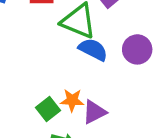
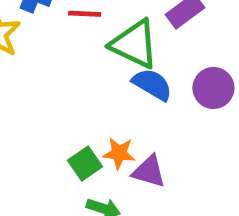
purple triangle: (94, 112) -> (149, 171), turned 40

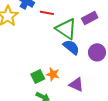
purple triangle: (149, 171) -> (76, 84), moved

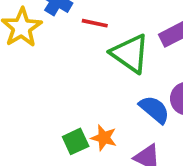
blue semicircle: (71, 47) -> (154, 109), moved

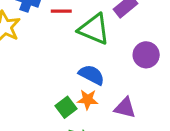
blue semicircle: (154, 109) -> (92, 75), moved

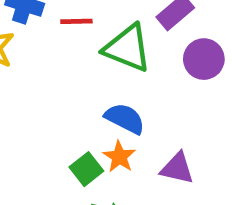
purple circle: (146, 55) -> (204, 59), moved
orange star: (88, 100) -> (119, 157), turned 30

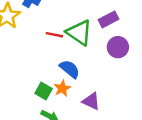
red line: (76, 21) -> (54, 35), moved
green square: (86, 169) -> (44, 91), turned -35

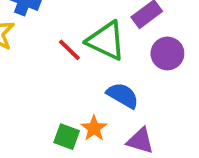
red line: (54, 35) -> (69, 50), turned 42
blue semicircle: (70, 69) -> (123, 95), moved

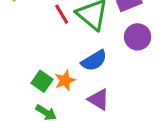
blue semicircle: (123, 95) -> (94, 61), turned 104

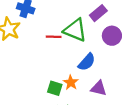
red line: (62, 14) -> (54, 37), turned -40

